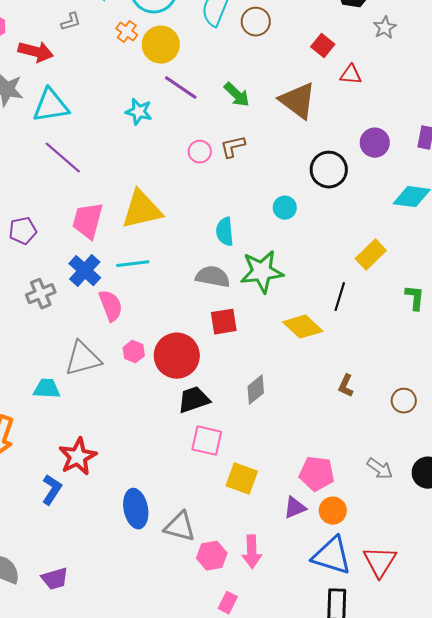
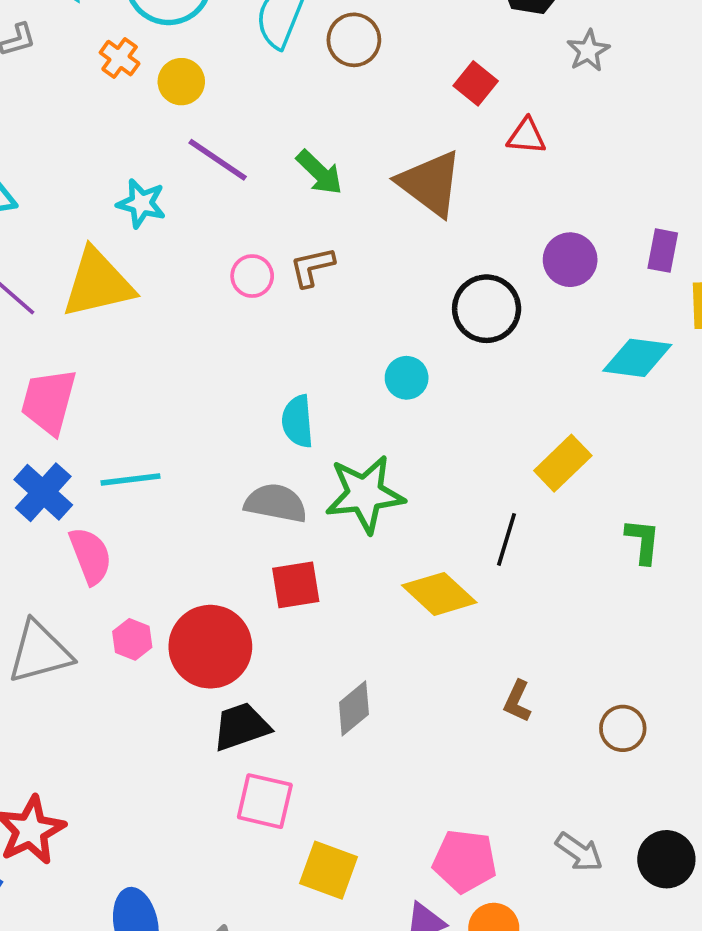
yellow circle: (161, 45) -> (181, 82), size x0.7
yellow triangle: (142, 210) -> (98, 283), moved

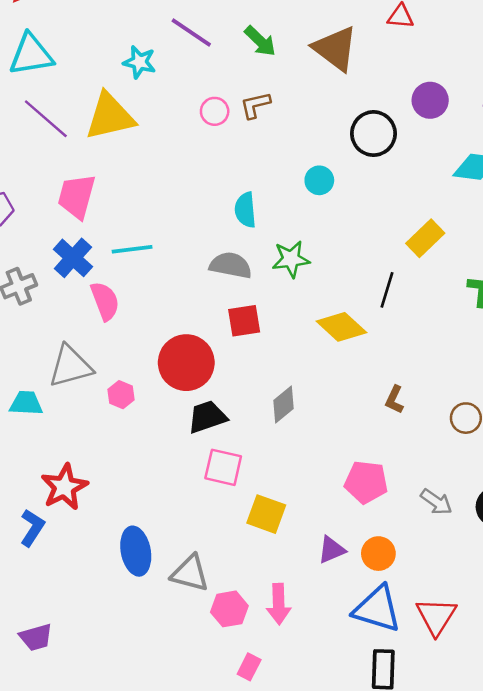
green star: (365, 494) -> (291, 259), size x0.7
pink hexagon: (132, 639) -> (121, 395), moved
pink pentagon: (465, 861) -> (366, 482), moved

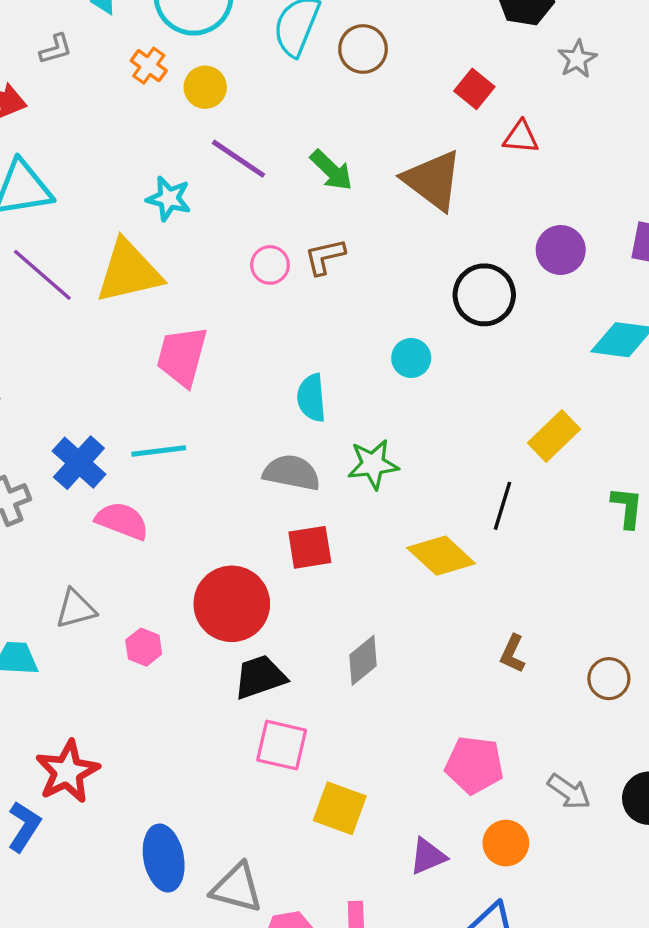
pink trapezoid: (77, 196) -> (182, 356), moved
pink semicircle: (105, 301) -> (122, 521), turned -48
gray triangle: (70, 366) -> (76, 609), size x0.7
orange circle: (378, 554) -> (506, 843), moved

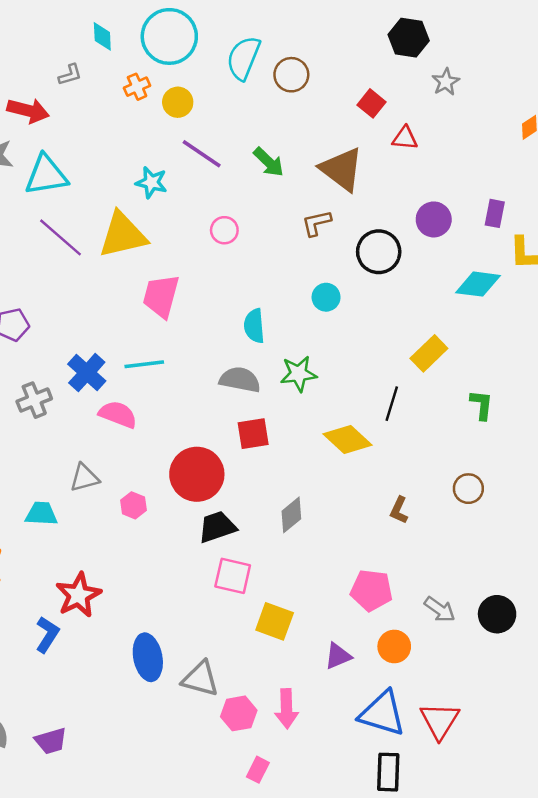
orange cross: (149, 66) -> (137, 87), turned 30
brown L-shape: (325, 257) -> (316, 223), moved
brown circle: (609, 679) -> (468, 489), moved

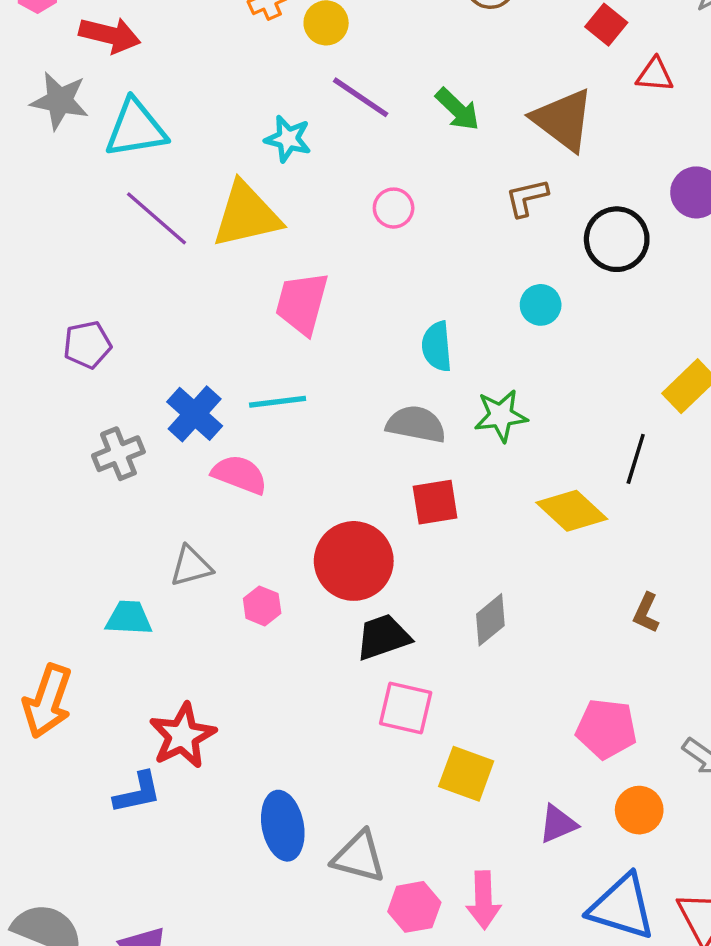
blue L-shape: (47, 635) -> (137, 793), turned 45

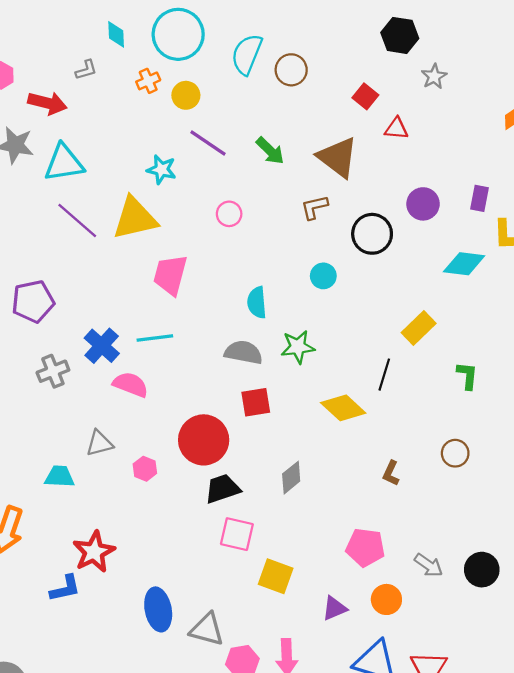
purple pentagon: (87, 345) -> (33, 301), size x1.4

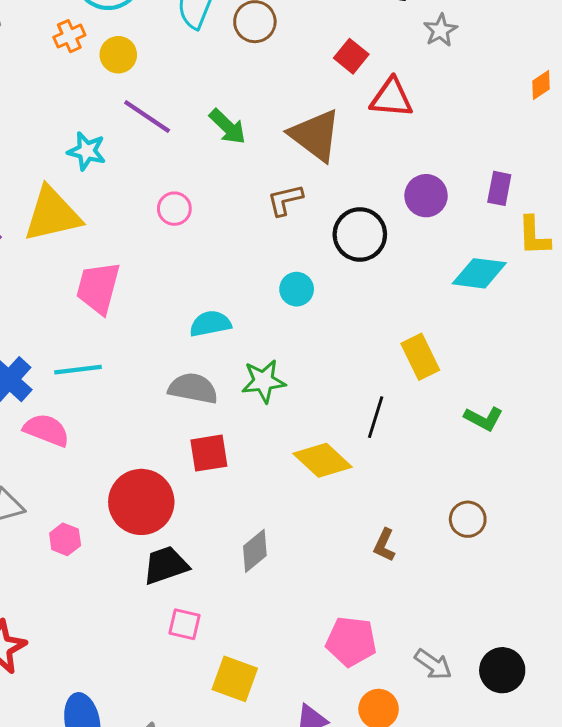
red triangle: (396, 129) -> (391, 98), size x1.4
cyan semicircle: (257, 303) -> (210, 324), turned 84
yellow rectangle: (419, 328) -> (420, 357), turned -72
green L-shape: (467, 376) -> (484, 419), turned 112
pink square: (237, 534) -> (184, 624), size x0.7

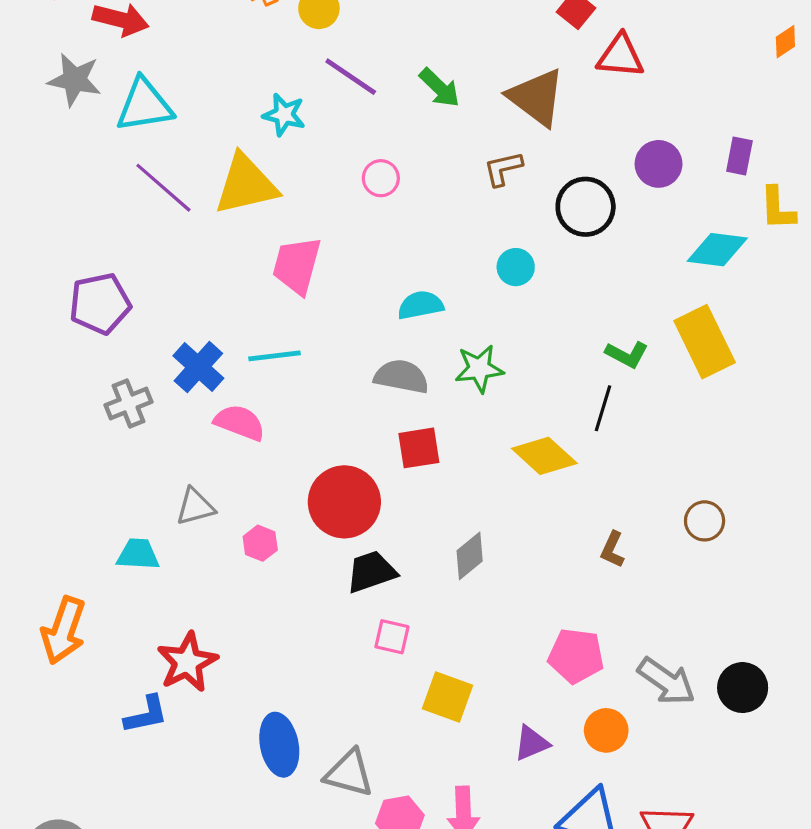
yellow rectangle: (420, 357) -> (705, 342), moved, size x1.4
green L-shape: (484, 419) -> (627, 354), moved
gray arrow: (433, 664) -> (666, 681), size x1.4

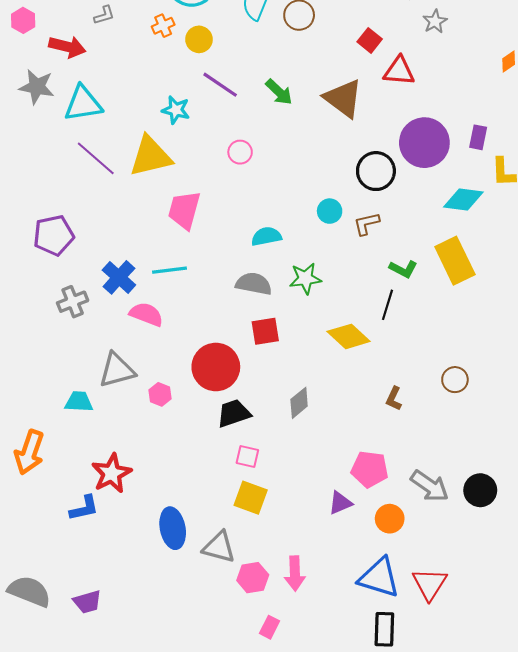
purple circle: (659, 164) -> (424, 143), size x1.6
brown L-shape: (503, 169) -> (366, 224), moved
gray triangle: (195, 507) -> (117, 370), size x1.4
yellow square: (447, 697) -> (251, 498), moved
purple triangle: (532, 743) -> (340, 503), moved

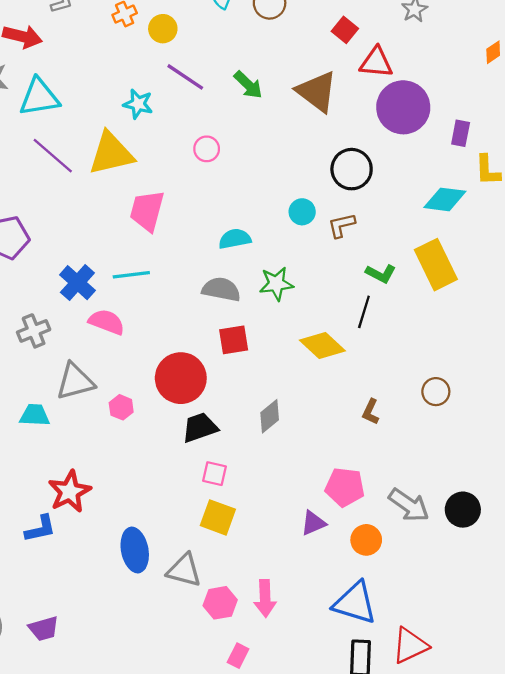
purple circle: (424, 143) -> (403, 107), moved
gray cross: (73, 302) -> (34, 331), moved
red triangle: (430, 584) -> (410, 646), moved, turned 33

